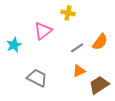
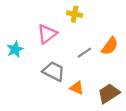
orange triangle: (79, 71) -> (77, 88), moved, turned 48
gray trapezoid: (37, 78) -> (54, 71), moved

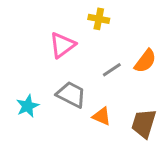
cyan star: (15, 49) -> (28, 106), moved
brown trapezoid: (109, 93) -> (144, 124), turned -40

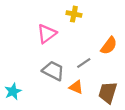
gray line: (112, 70) -> (84, 63), moved
cyan star: (28, 106) -> (13, 91), moved

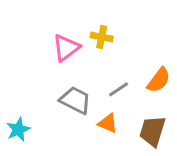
yellow cross: (74, 14) -> (102, 37), moved
orange semicircle: (109, 46) -> (159, 80), moved

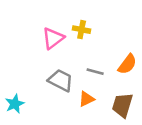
gray line: (119, 89) -> (95, 72), turned 49
orange triangle: (108, 123) -> (86, 99), turned -49

